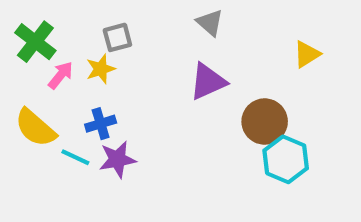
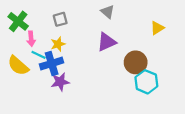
yellow star: (101, 69) -> (58, 44), moved
pink arrow: (61, 75) -> (31, 39), turned 136
blue cross: (101, 124) -> (52, 63), size x1.5
cyan line: (75, 157) -> (39, 55), moved

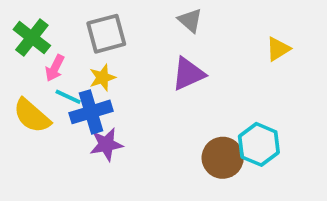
gray square: (60, 19) -> (106, 34), size x1.5
pink arrow: (31, 39) -> (55, 68), turned 32
brown circle: (136, 62) -> (223, 158), moved

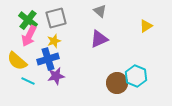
green cross: (32, 38) -> (28, 20), moved
pink arrow: (55, 68) -> (29, 36), size x1.5
cyan line: (68, 97) -> (28, 81), moved

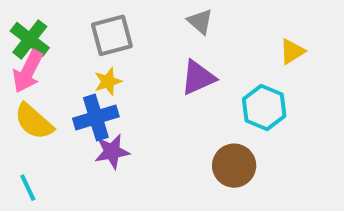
green cross: (28, 20) -> (30, 39), moved
pink arrow: (29, 36) -> (28, 71), moved
cyan hexagon: (136, 76) -> (264, 108), moved
cyan line: (28, 81) -> (28, 188), moved, turned 40

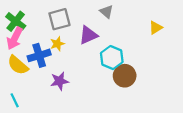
purple triangle: (198, 77) -> (88, 35), moved
cyan hexagon: (264, 108) -> (112, 58), moved
blue cross: (96, 118) -> (39, 55), moved
brown circle: (234, 166) -> (125, 76), moved

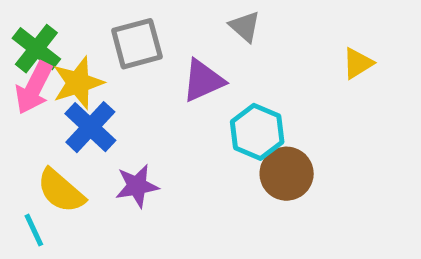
yellow star: (57, 44) -> (78, 83), moved, size x1.5
blue cross: (39, 55) -> (90, 127), turned -30
yellow semicircle: (18, 65) -> (61, 191), moved

